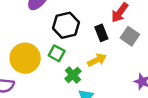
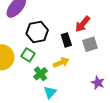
gray square: (130, 36) -> (90, 44), turned 35

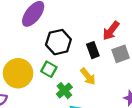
yellow arrow: (61, 62) -> (88, 76), turned 77

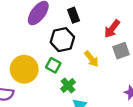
black rectangle: (93, 50) -> (73, 15), moved
yellow arrow: (88, 76) -> (91, 59), moved

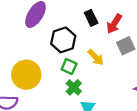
black rectangle: (73, 15) -> (91, 18), moved
green square: (53, 65) -> (69, 67), moved

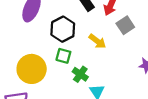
green square: (69, 67) -> (63, 56), moved

